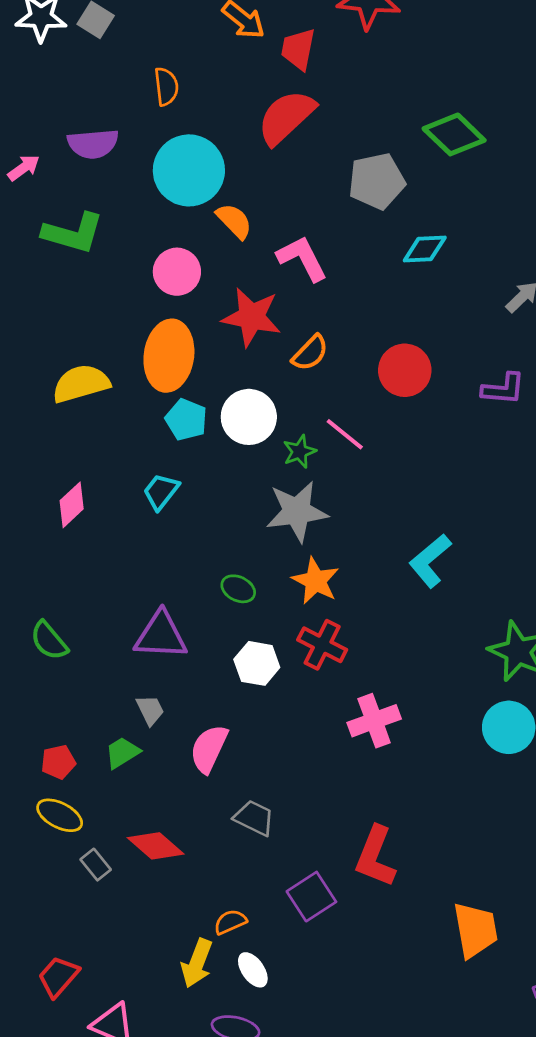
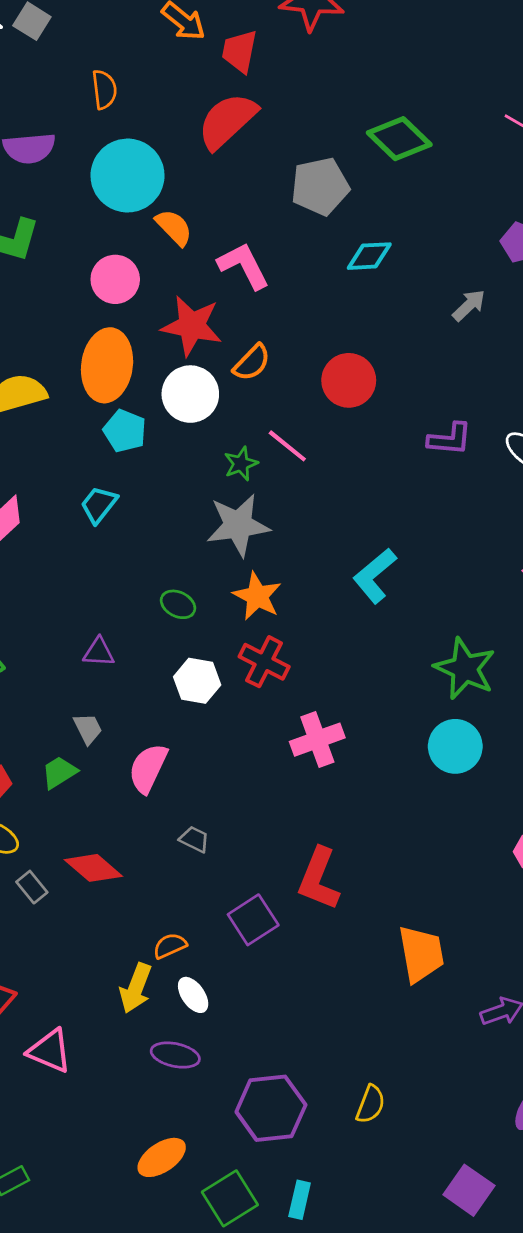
purple L-shape: (503, 389) -> (450, 439), moved
white circle: (249, 417) -> (190, 394), moved
purple triangle: (161, 635) -> (99, 652), size x0.6
gray trapezoid: (254, 818) -> (194, 839), size x0.7

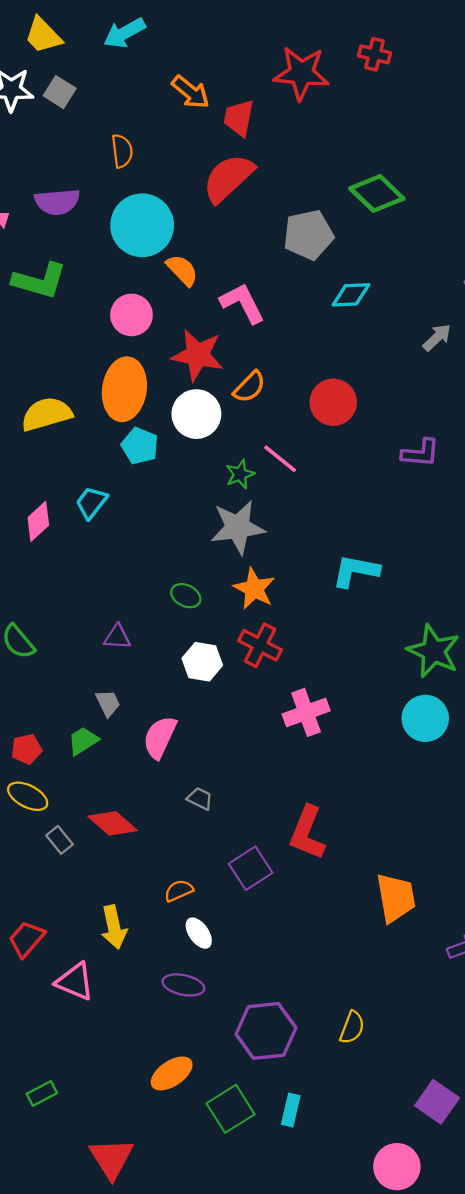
cyan trapezoid: (99, 505) -> (91, 503), moved
cyan L-shape: (375, 576) -> (356, 571), turned 51
yellow arrow: (136, 988) -> (114, 927), moved, turned -33

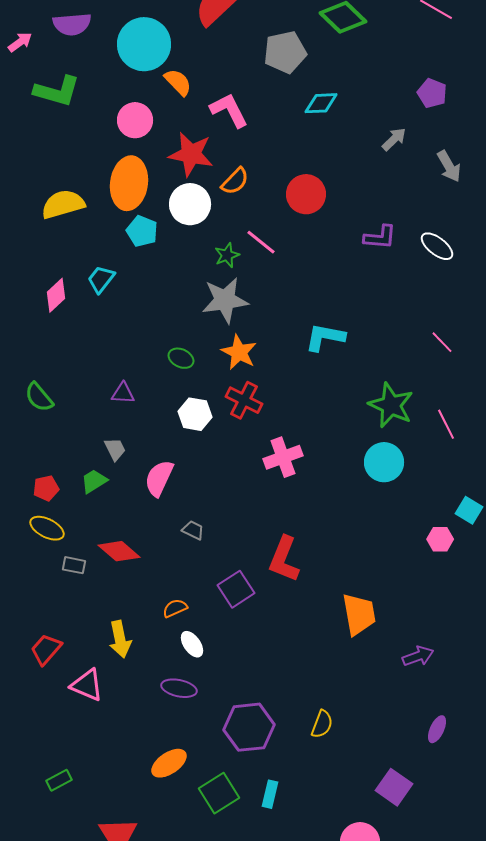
gray rectangle: (60, 840) -> (74, 565), turned -40

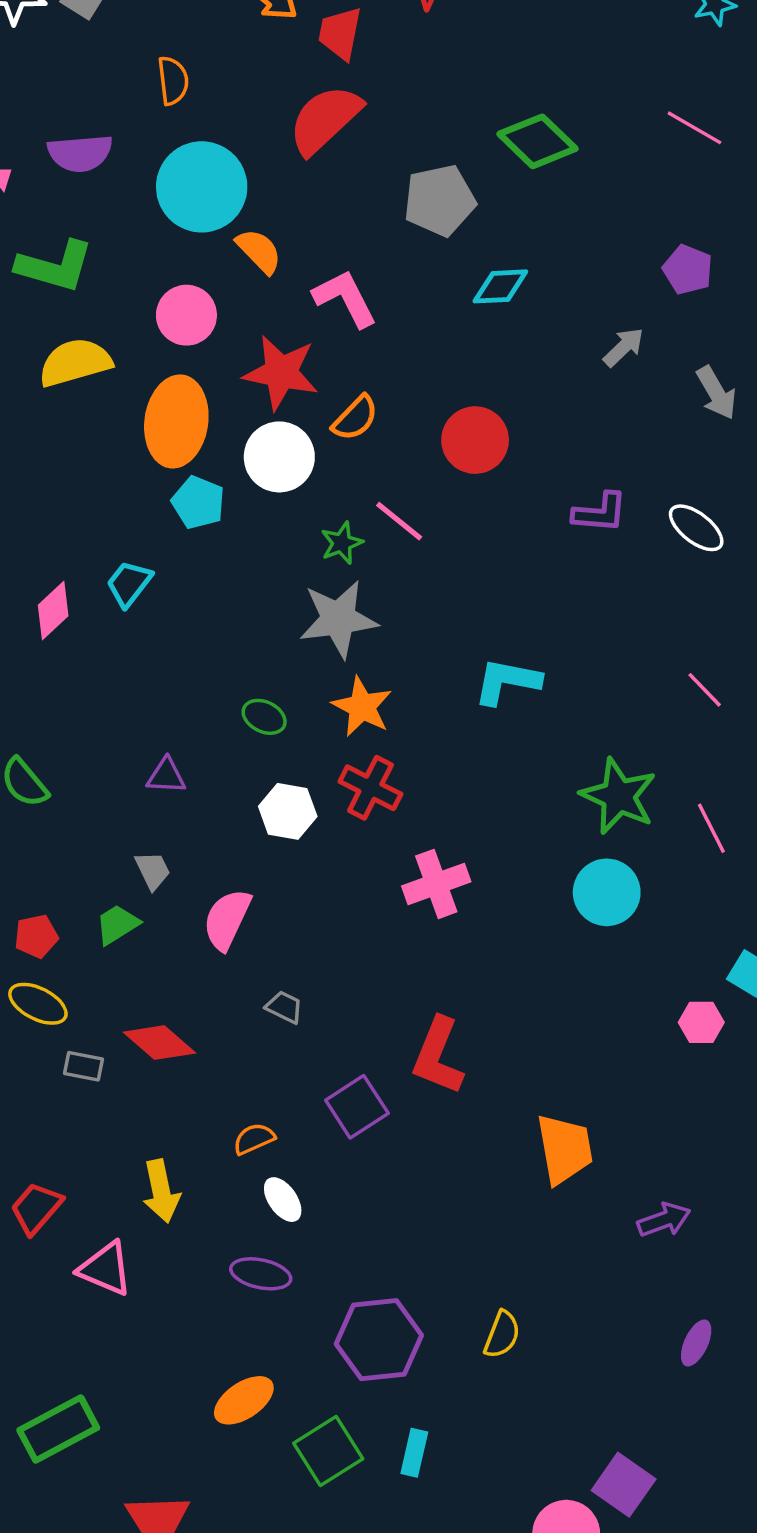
yellow semicircle: (63, 204) -> (75, 362), moved
green rectangle: (59, 780) -> (58, 1429), size x1.8
purple square: (394, 787) -> (624, 1485), moved

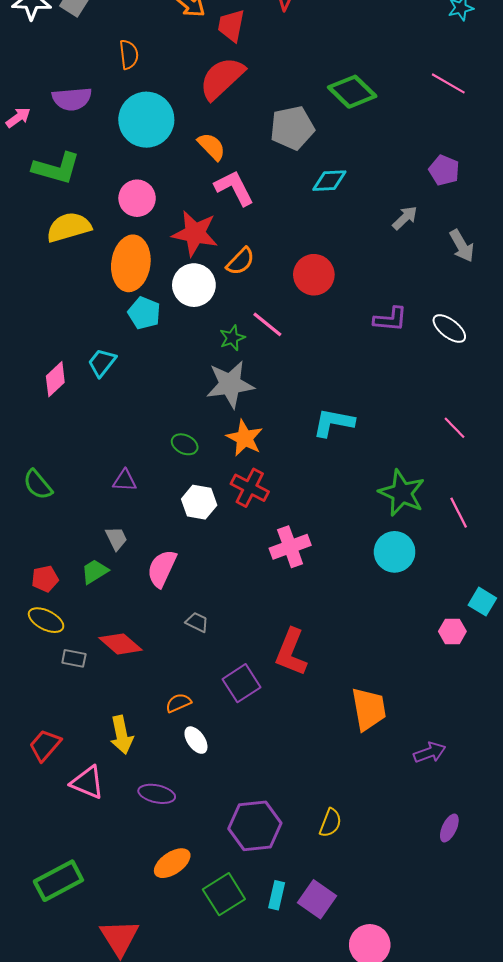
orange semicircle: (259, 251) -> (211, 146), moved
purple ellipse: (261, 1274) -> (157, 794), moved
purple square: (624, 1485) -> (317, 899), moved

